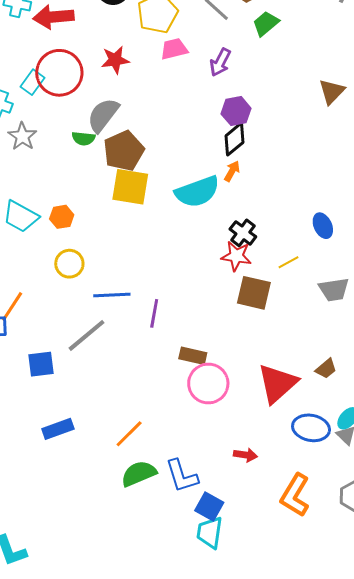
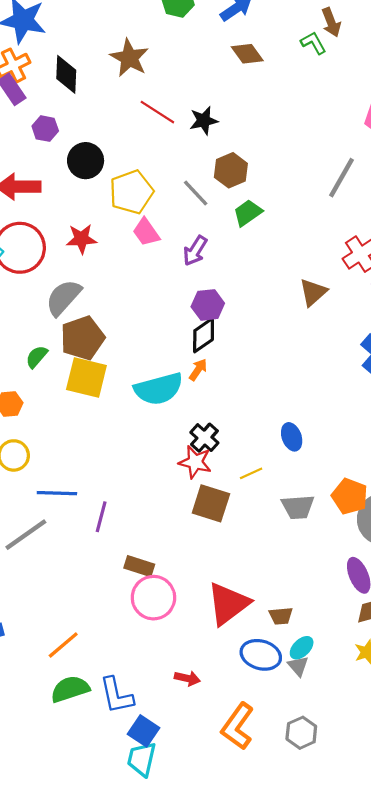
pink trapezoid: (174, 49) -> (146, 232), turned -116
green semicircle: (83, 138) -> (37, 357), moved, turned 120
brown trapezoid: (326, 369) -> (281, 616), moved, turned 30

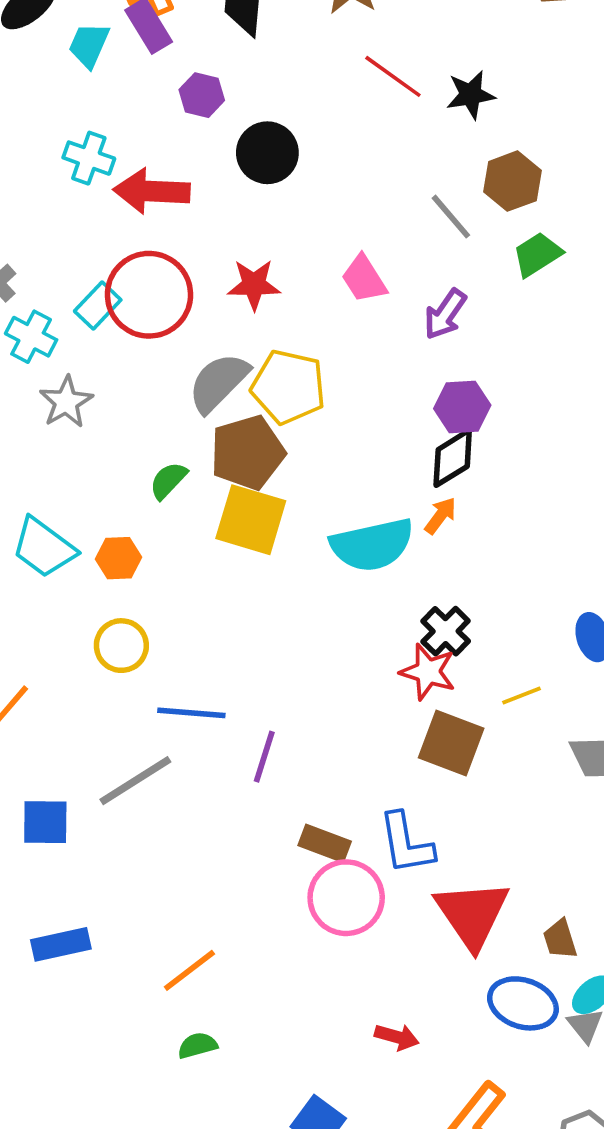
yellow pentagon: (131, 192) -> (288, 387), moved, turned 30
red triangle: (228, 604) -> (472, 914), turned -30
brown trapezoid: (281, 616) -> (560, 939), turned 75
green semicircle: (70, 689) -> (197, 1045), size x0.6
blue L-shape: (116, 695) -> (406, 843), moved

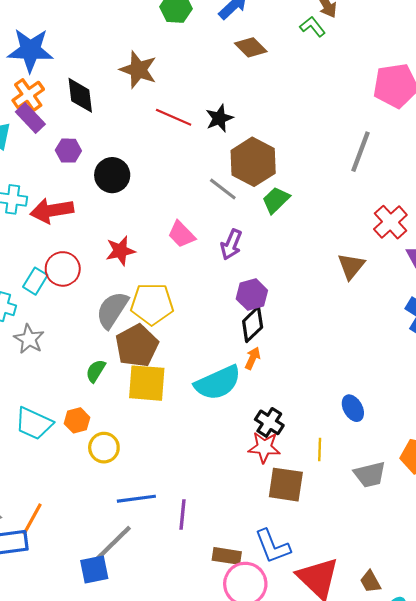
brown hexagon: (512, 181) -> (253, 162), size x1.4
red circle: (149, 295) -> (63, 269), size x0.7
yellow circle: (121, 646) -> (104, 448), moved
yellow line: (522, 696) -> (320, 449), turned -55
blue square: (45, 822) -> (94, 570), moved

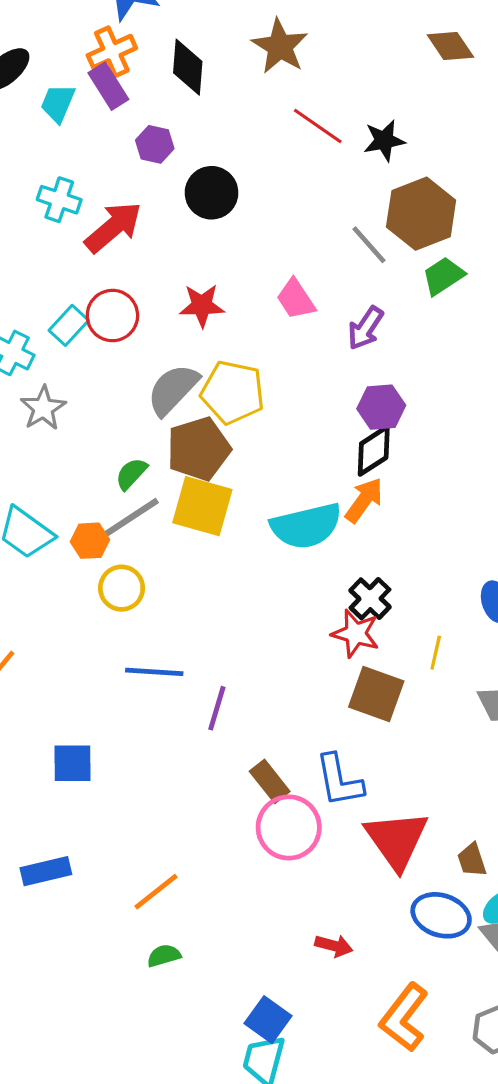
red arrow: (52, 211) -> (113, 227), turned 138
orange arrow: (253, 358) -> (364, 500), size x1.4
gray line: (113, 543) -> (128, 519), moved
brown rectangle: (227, 556) -> (270, 781), turned 32

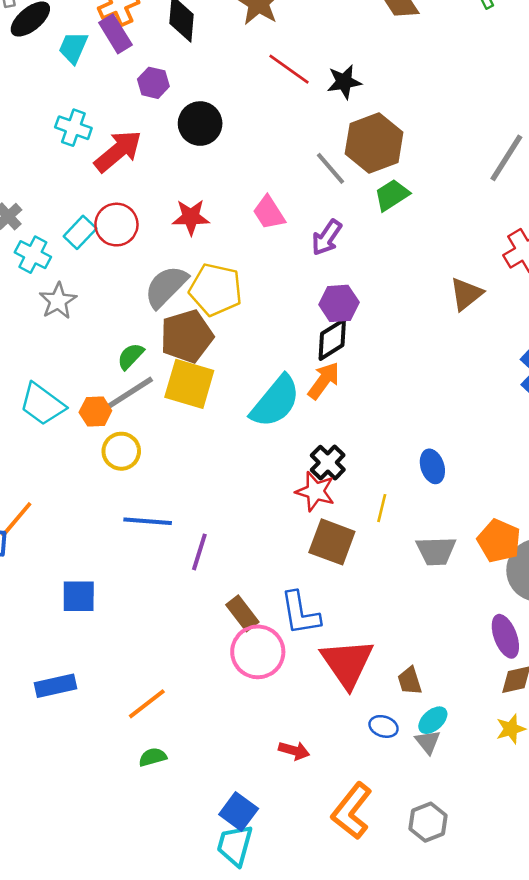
cyan semicircle: (306, 526) -> (275, 401), turned -38
blue ellipse: (441, 915) -> (384, 726), size x0.6

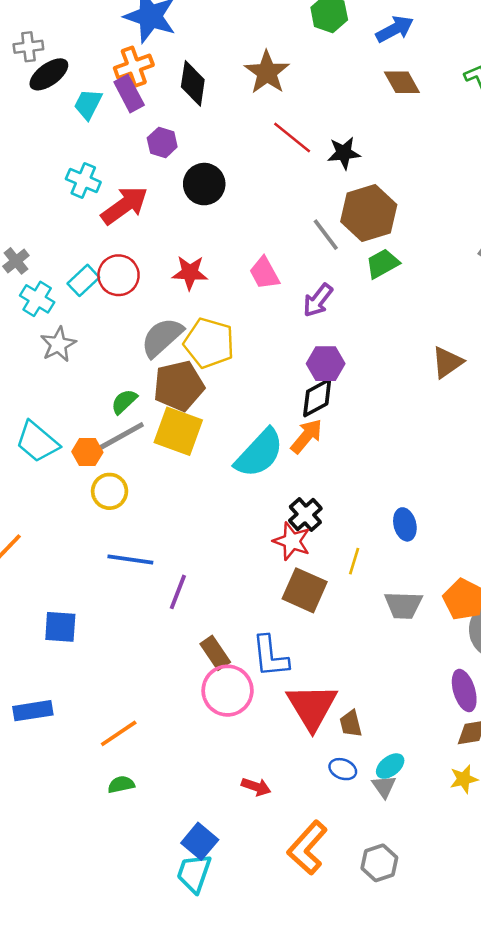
brown trapezoid: (410, 681) -> (351, 724), moved

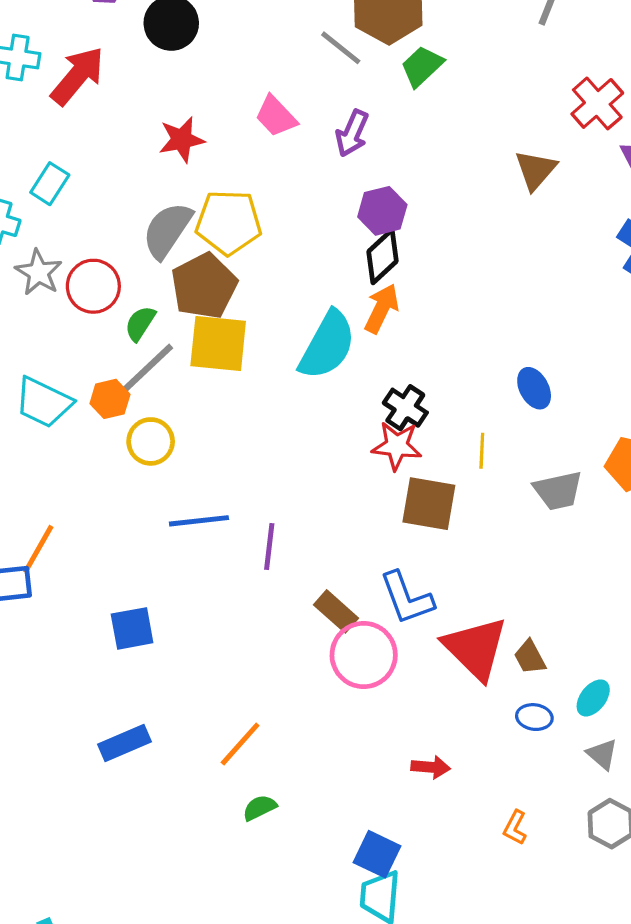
red circle: (119, 275) -> (93, 286), moved
gray triangle: (384, 786) -> (602, 754), moved
orange L-shape: (307, 848) -> (515, 828), size x0.5

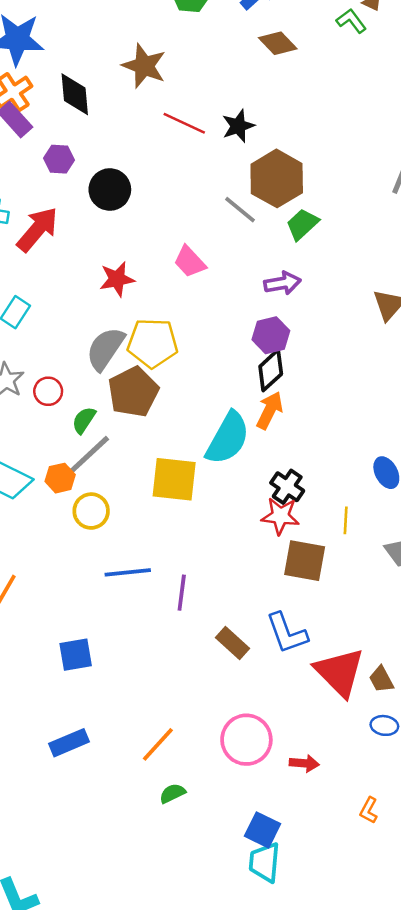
purple arrow: (352, 133) -> (282, 283), moved, turned -124
red circle: (93, 286) -> (48, 391), size x0.7
yellow square: (218, 344) -> (174, 479), moved
pink circle: (364, 655) -> (246, 740), moved

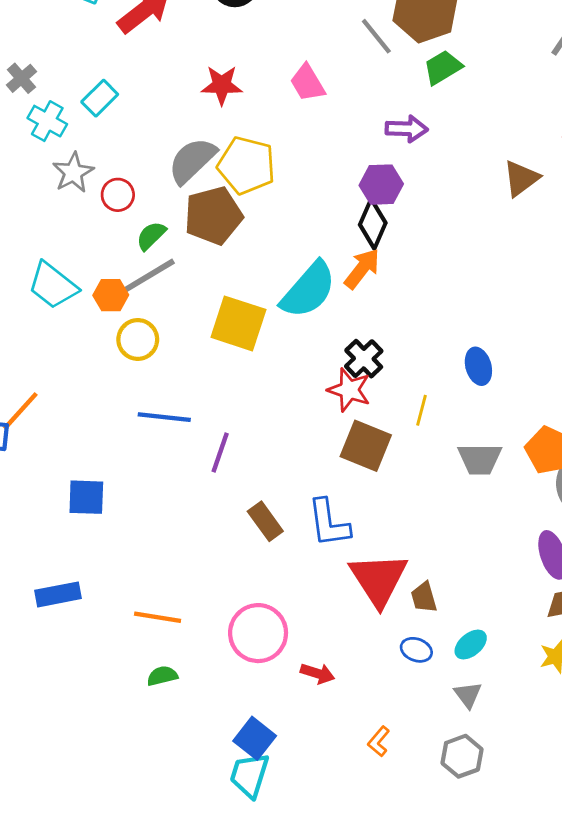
black diamond: (271, 370) -> (373, 224), turned -36
orange line: (158, 744) -> (158, 617), turned 45

